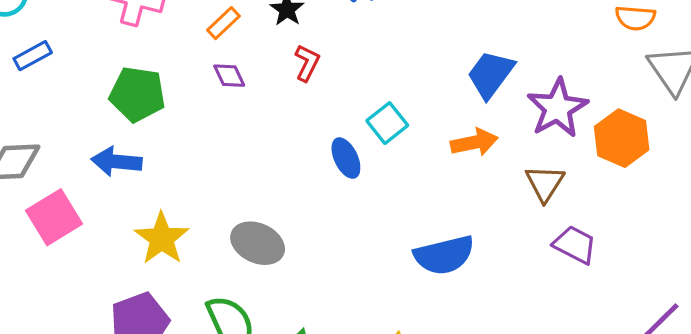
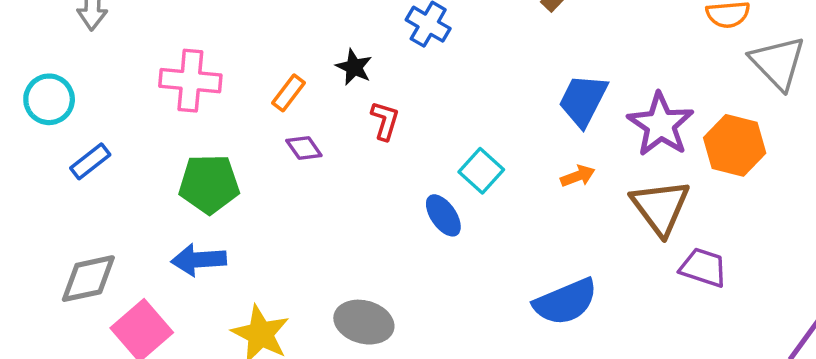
orange arrow: (474, 142) -> (578, 176), size x0.7
brown triangle: (545, 183) -> (660, 207), size x1.4

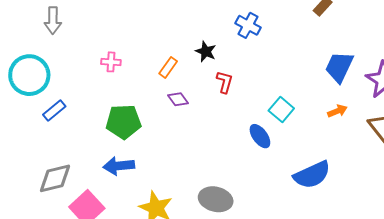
pink cross: (190, 81) -> (111, 62), size x0.6
cyan circle: (49, 99) -> (29, 75), size x1.4
blue semicircle: (565, 302) -> (312, 175), moved

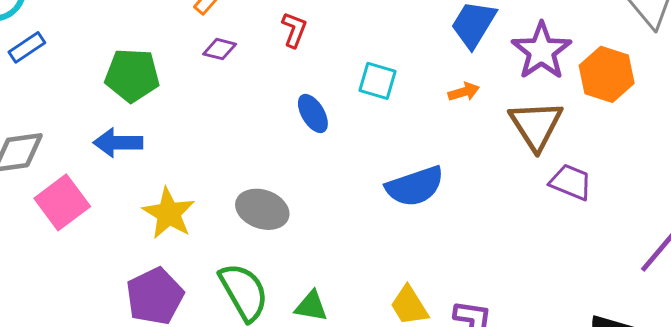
purple diamond: (178, 99) -> (220, 49), turned -45
cyan square: (281, 110) -> (378, 81), turned -30
blue ellipse: (260, 136) -> (313, 113), moved

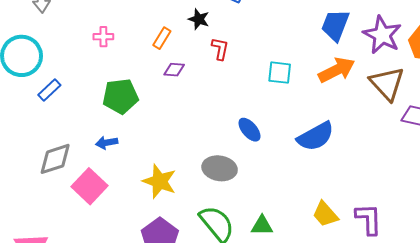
orange arrow: (464, 92) -> (337, 70), size x1.8
blue ellipse: (313, 113) -> (249, 130), moved
blue arrow: (118, 143) -> (107, 143), moved, size x0.7

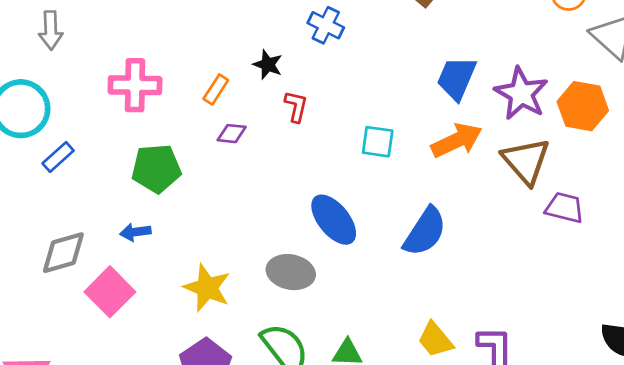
pink cross: (103, 37) -> (135, 85), size x1.8
blue ellipse: (249, 130) -> (334, 220), size x1.5
blue semicircle: (316, 136) -> (425, 232), turned -30

